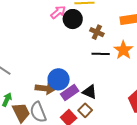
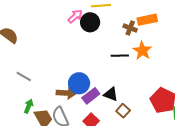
brown cross: (97, 32) -> (130, 28), moved
brown square: (85, 110) -> (123, 111), moved

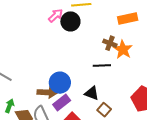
brown cross: (130, 28) -> (110, 43), moved
black line: (120, 56) -> (102, 66), moved
purple rectangle: (91, 96) -> (62, 103), moved

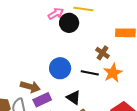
orange star: (123, 49) -> (113, 73), moved
blue circle: (60, 83) -> (60, 68), moved

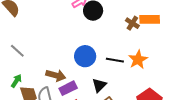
brown cross: (103, 53) -> (132, 23), moved
black triangle: (74, 98) -> (99, 85), turned 42

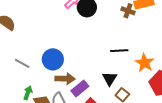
blue circle: (85, 56) -> (53, 59), moved
orange star: (138, 60) -> (145, 63), moved

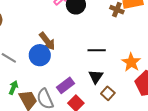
black line: (119, 51) -> (97, 50), moved
brown arrow: (65, 79) -> (47, 41), moved, turned 48

